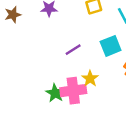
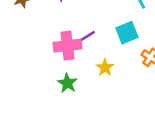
pink cross: (73, 91) -> (67, 46), moved

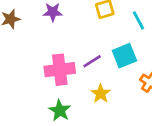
purple line: (87, 37) -> (92, 61), moved

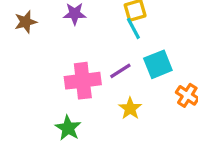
cyan line: (139, 20) -> (133, 28), moved
green star: (60, 110) -> (68, 128), moved

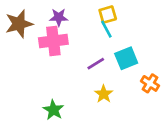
brown star: (26, 22) -> (19, 24), size x1.5
pink cross: (83, 81) -> (53, 41), moved

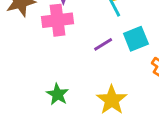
yellow star: (104, 94) -> (112, 100), moved, size x1.5

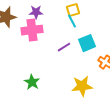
yellow star: (112, 100) -> (82, 86), moved, turned 30

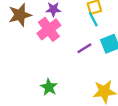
pink cross: (32, 30) -> (49, 29), turned -30

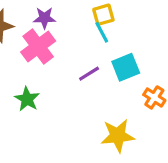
green star: (49, 87) -> (27, 99), moved

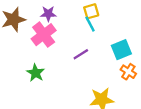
cyan square: (126, 67) -> (121, 50), moved

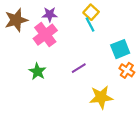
yellow square: (91, 11) -> (91, 12), turned -32
purple line: (81, 54) -> (79, 68), moved

